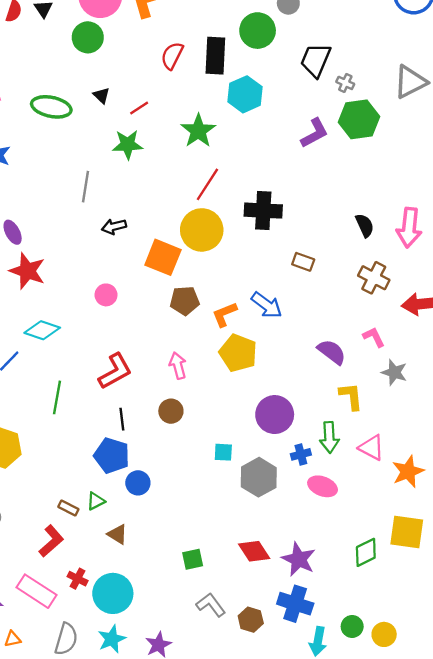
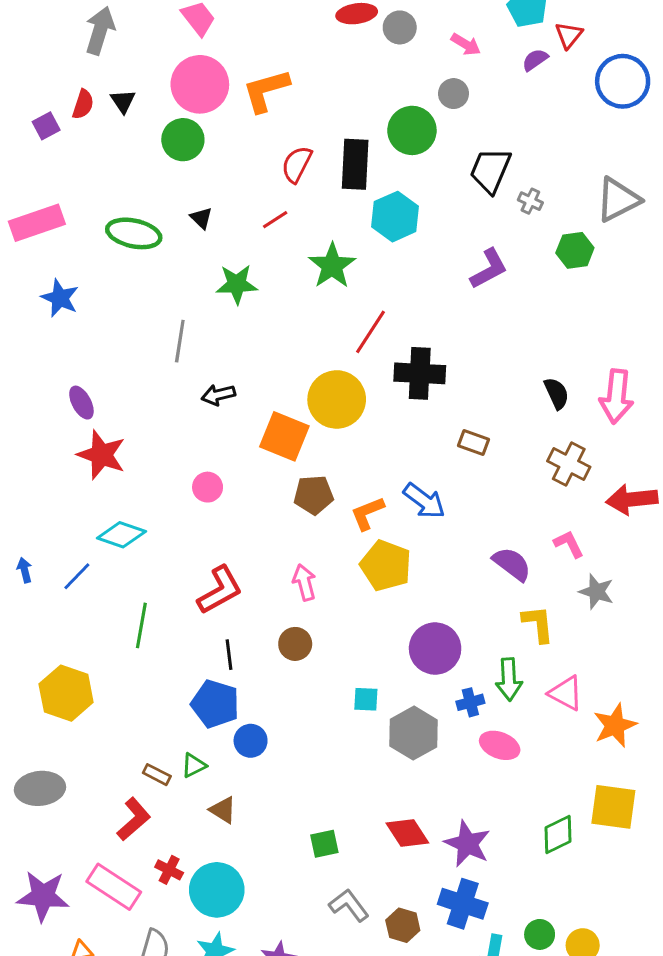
red line: (139, 108) -> (275, 220), moved
green hexagon: (359, 119) -> (575, 250), moved, size x0.7
red line: (207, 184) -> (370, 332), moved

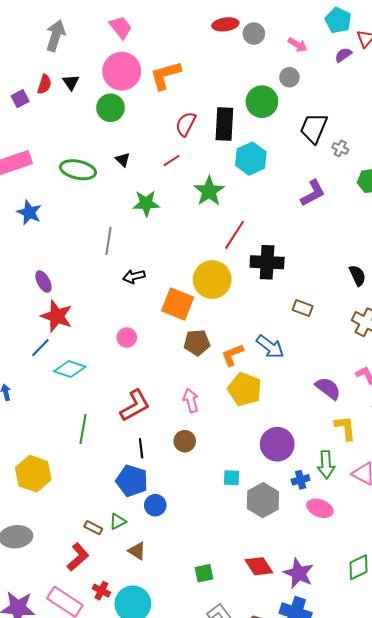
blue line: (77, 576) -> (40, 348), moved

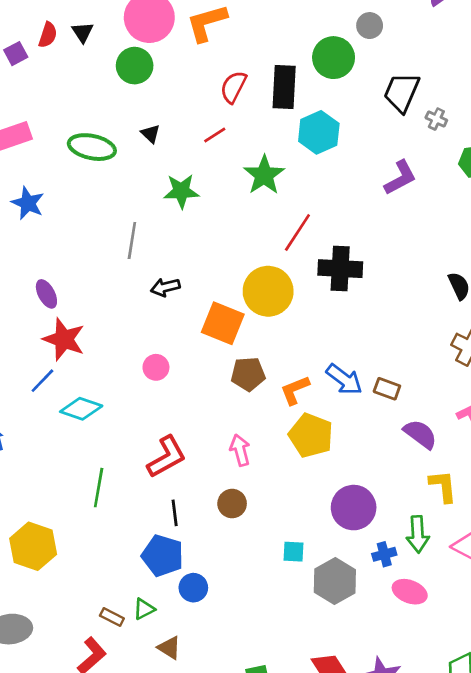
brown rectangle: (303, 308) -> (387, 389), moved

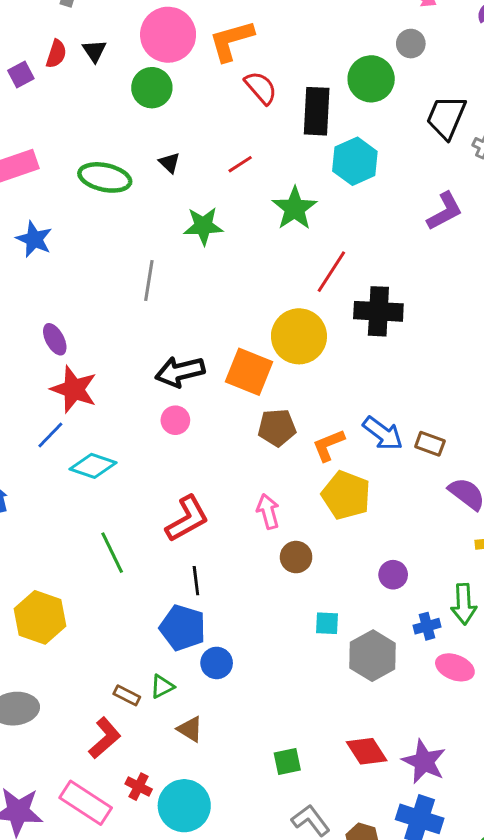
red semicircle: (233, 87) -> (261, 88), moved, turned 112
black arrow: (165, 287) -> (180, 372), moved, size x1.5
green line: (99, 488) -> (112, 553), turned -36
brown circle: (232, 504) -> (296, 557), moved
purple circle: (354, 508) -> (393, 575), size x0.6

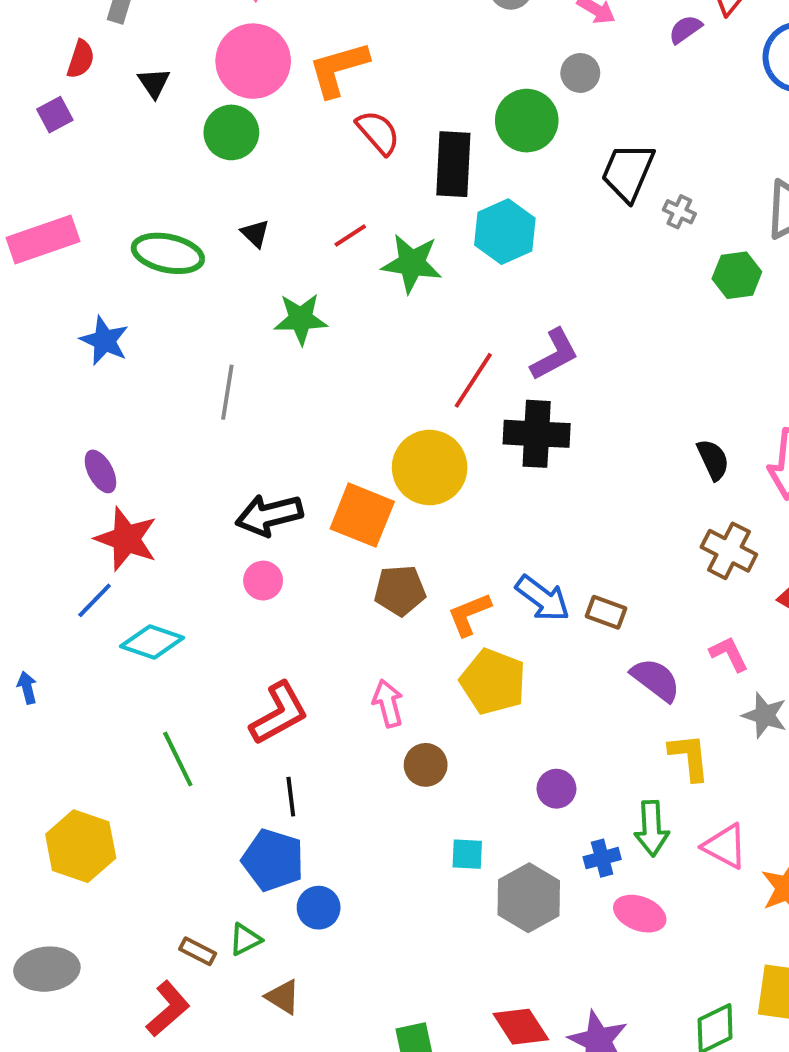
red semicircle: (56, 54) -> (81, 59), moved
green star: (295, 208) -> (412, 263), moved, turned -30
purple L-shape: (445, 211) -> (554, 355), moved
blue star: (34, 239) -> (104, 341), moved

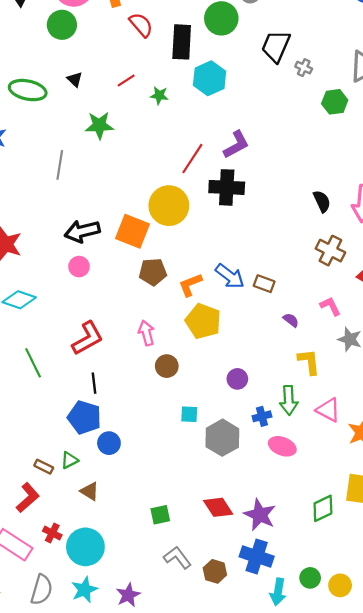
green star: (412, 263) -> (159, 95), size x0.6
purple semicircle: (656, 680) -> (291, 320), size x0.6

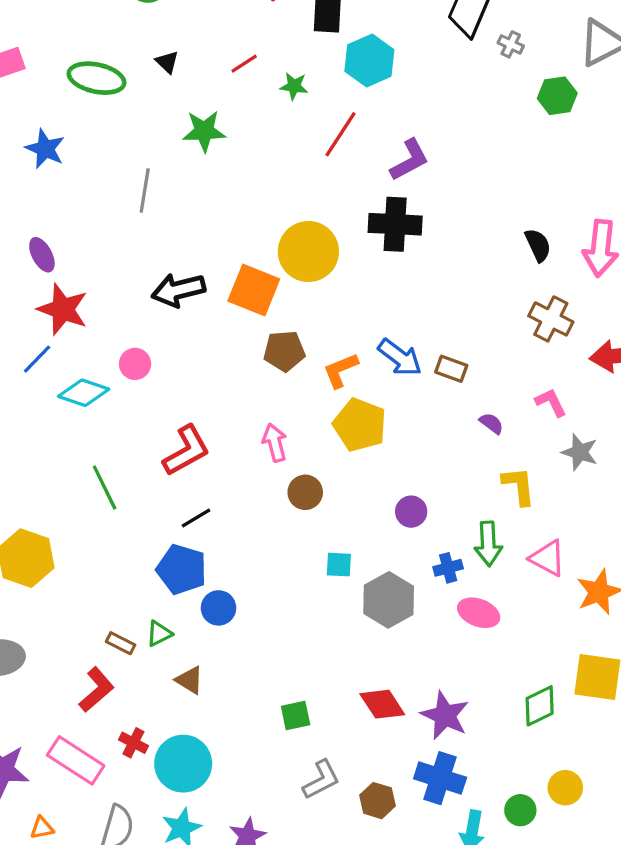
red line: (192, 159) -> (341, 134), moved
pink circle: (79, 267) -> (135, 364), moved
black line: (94, 383) -> (196, 518), turned 66
gray L-shape: (177, 558) -> (321, 780), turned 100
yellow circle: (340, 585) -> (565, 788), moved

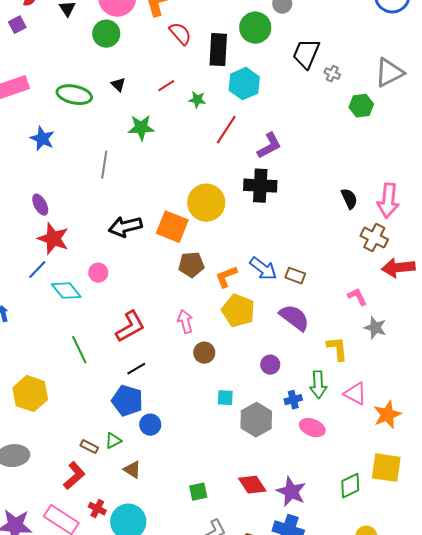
brown cross: (551, 319) -> (374, 238), moved
cyan diamond: (84, 393) -> (66, 291), turned 32
purple semicircle: (491, 423) -> (294, 318), moved, size x2.0

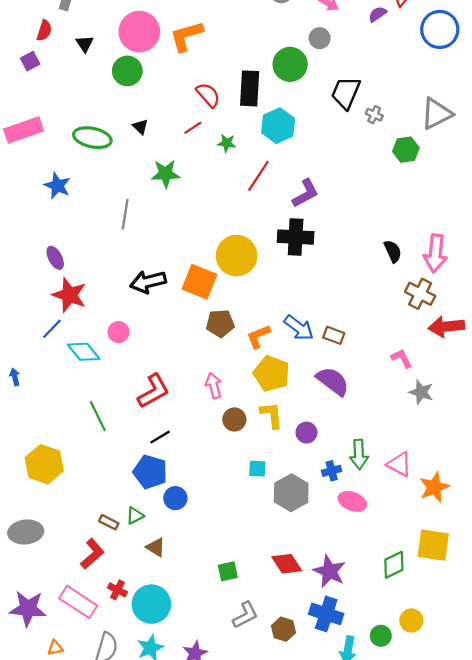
red semicircle: (180, 34) -> (208, 95), moved
yellow L-shape: (337, 349) -> (272, 415), moved

